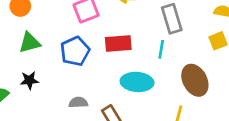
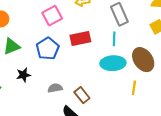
black star: (29, 80) -> (23, 75), moved
cyan ellipse: (137, 82) -> (113, 63), moved

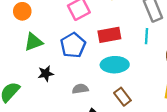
cyan ellipse: (113, 63) -> (115, 65), moved
brown rectangle: (82, 95) -> (122, 97), moved

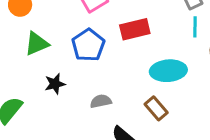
cyan line: (147, 36) -> (195, 27), moved
cyan ellipse: (115, 65) -> (168, 71), moved

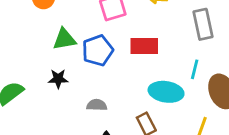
cyan line: (195, 27) -> (195, 69), moved
green triangle: (37, 44) -> (64, 39), moved

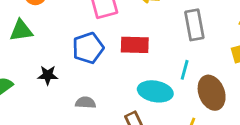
green triangle: (64, 39) -> (21, 31), moved

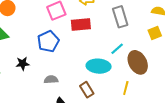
red rectangle: (135, 45) -> (81, 24), moved
cyan line: (185, 70) -> (117, 49), turned 40

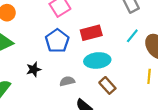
red rectangle: (81, 24) -> (91, 33), moved
cyan ellipse: (99, 66) -> (97, 60), moved

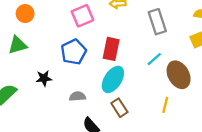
red rectangle: (91, 33) -> (111, 49), turned -72
cyan ellipse: (97, 60) -> (113, 79), turned -60

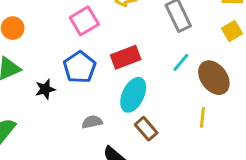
red rectangle: (111, 49) -> (126, 57), turned 65
black star: (44, 78) -> (45, 89), moved

